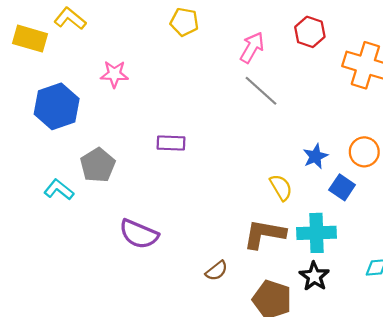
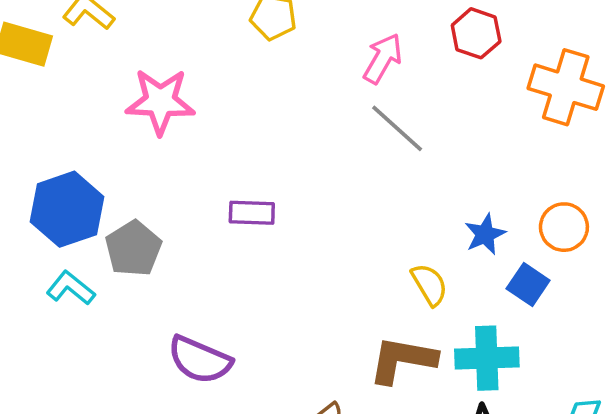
pink star: (114, 74) -> (160, 102), size x1.5
blue hexagon: (57, 106) -> (67, 209), moved

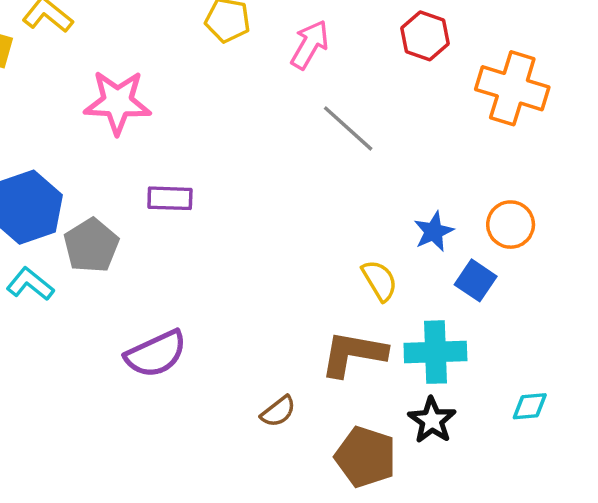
pink arrow: (383, 58) -> (310, 45), moved
purple rectangle: (252, 213) -> (170, 198), moved
purple semicircle: (200, 360) -> (156, 354), turned -48

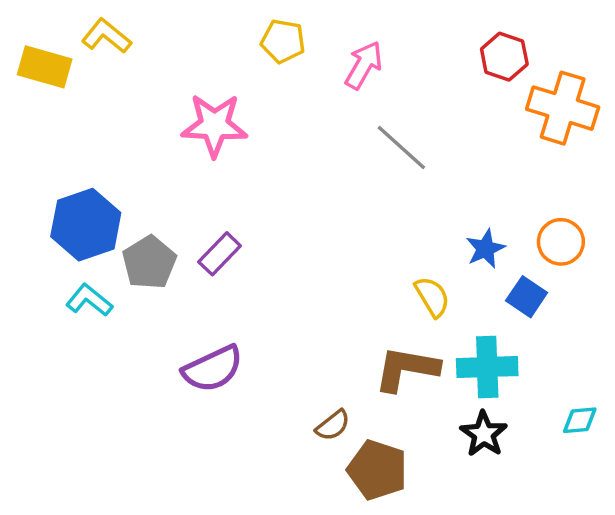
red hexagon: (425, 36) -> (504, 57), moved
pink star: (117, 102) -> (214, 125), moved
purple rectangle: (170, 198) -> (220, 254), moved, turned -48
brown pentagon: (366, 457) -> (377, 470), moved

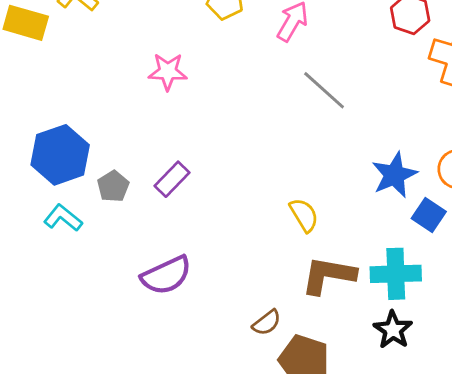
pink star: (214, 125) -> (168, 72), size x0.7
blue star: (485, 249) -> (394, 175), size x1.4
gray pentagon: (149, 262) -> (113, 186), size x0.7
yellow semicircle: (432, 297) -> (304, 215), moved

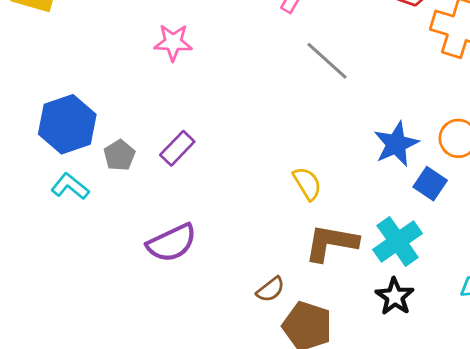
cyan cross: (396, 274) -> (398, 241), turned -33

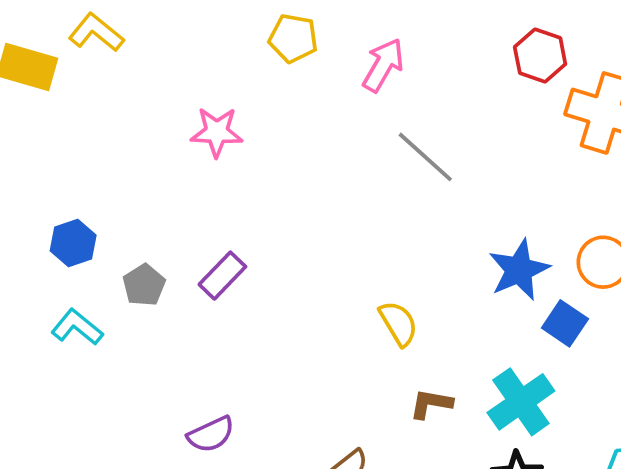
blue hexagon: (67, 124) -> (73, 243), size x0.6
purple semicircle: (172, 243) -> (211, 434), moved, size x0.7
brown L-shape: (331, 243) -> (431, 404), size x0.6

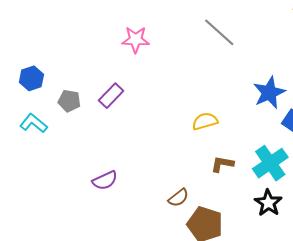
pink star: (217, 132) -> (136, 40), moved
gray pentagon: (144, 285) -> (69, 101), turned -30
yellow semicircle: (398, 323) -> (205, 121), turned -75

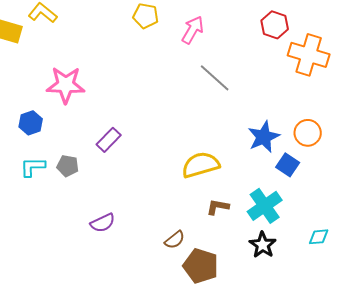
pink star: (136, 40) -> (66, 85), moved, size x1.4
gray pentagon: (69, 101) -> (68, 166), moved
yellow semicircle: (205, 121) -> (201, 165), size x1.5
cyan L-shape: (34, 123) -> (33, 167), turned -40

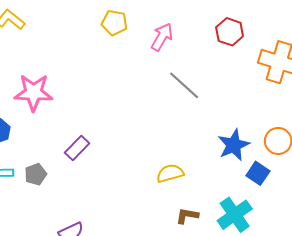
red hexagon: (275, 25) -> (230, 32), moved
yellow semicircle: (201, 165) -> (170, 173), size x0.7
gray pentagon: (68, 166) -> (36, 174), turned -30

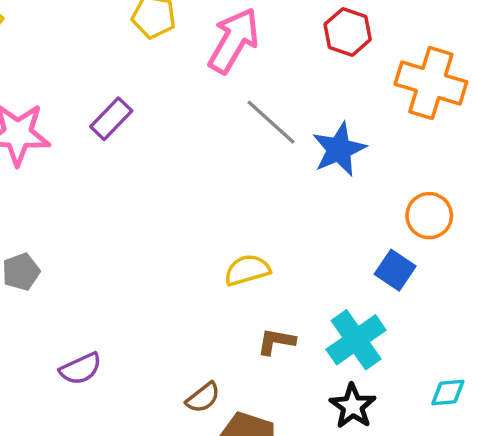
pink arrow: (162, 37) -> (234, 40), size x1.4
blue star: (234, 145) -> (339, 149), moved
purple rectangle: (77, 148) -> (111, 119), moved

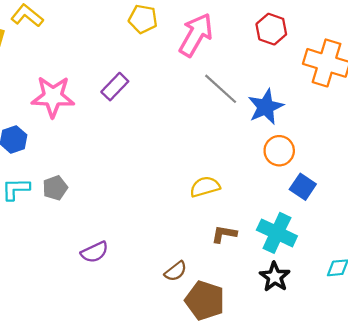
orange circle: (429, 216) -> (279, 151), moved
cyan cross: (356, 340) -> (277, 233), turned -30

